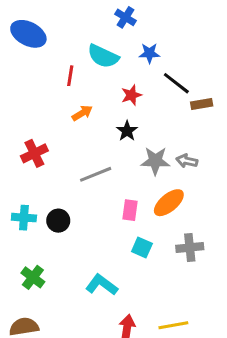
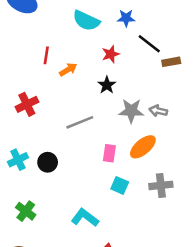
red line: (70, 76) -> (46, 55), moved
cyan cross: (24, 218) -> (18, 160), turned -30

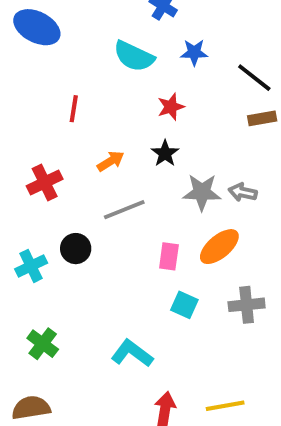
black line: (149, 44) -> (254, 78), moved
orange arrow: (68, 70) -> (111, 161), moved
black circle: (48, 162) -> (76, 249), moved

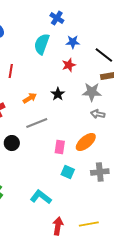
cyan semicircle: (134, 56) -> (42, 44), turned 85
red star: (171, 107) -> (69, 65), moved
gray star: (202, 192) -> (92, 92), moved

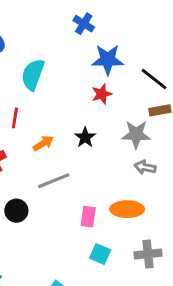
blue star: (73, 42) -> (108, 60), size x1.5
cyan semicircle: (42, 44) -> (33, 75), moved
red line: (11, 71) -> (15, 118), moved
orange ellipse: (86, 142) -> (127, 209), turned 40

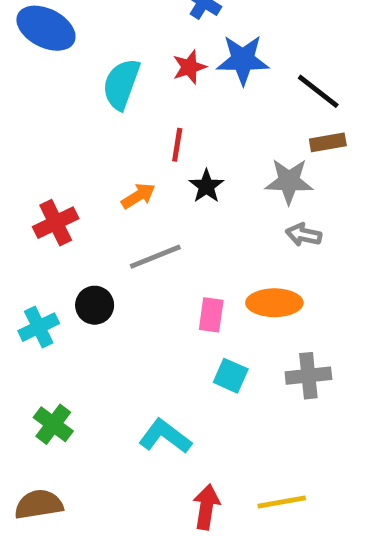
red star: (102, 94) -> (189, 67), moved
red line: (15, 118) -> (177, 145), moved

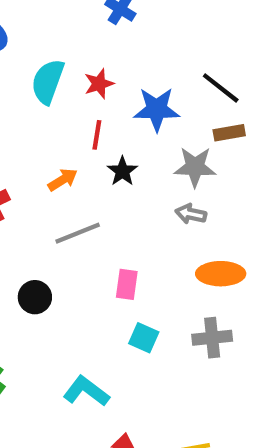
blue star: (243, 60) -> (157, 109), moved
red star: (189, 67) -> (99, 84), moved
gray arrow: (304, 235) -> (191, 214), moved
orange ellipse: (274, 303) -> (221, 274), moved
black circle: (95, 305) -> (35, 297), moved

